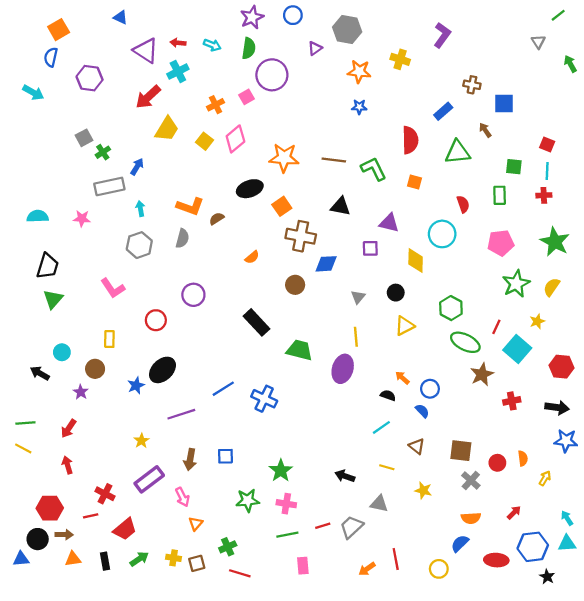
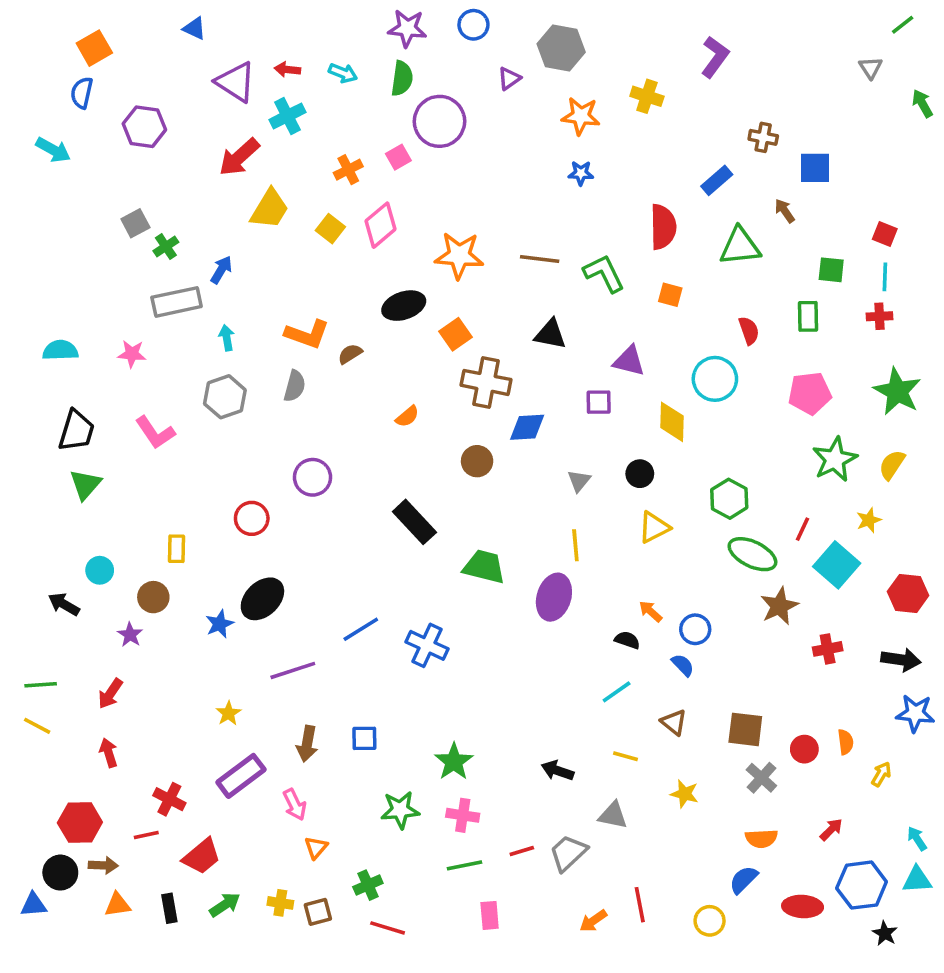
purple star: (252, 17) -> (407, 28), turned 30
pink L-shape: (113, 288) -> (155, 433), moved

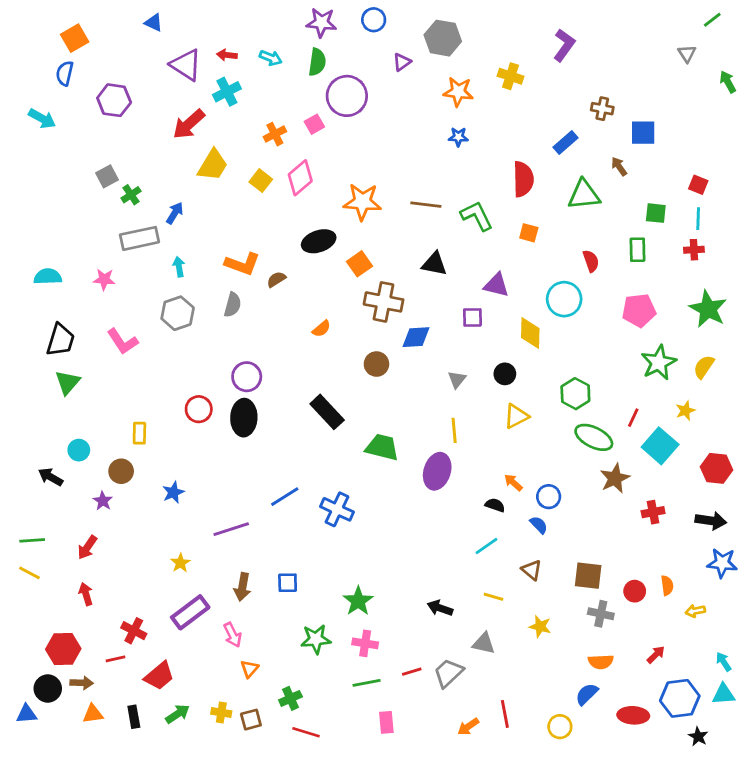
black ellipse: (262, 599) -> (244, 418), moved, turned -44
yellow arrow: (881, 774) -> (695, 611), turned -132
gray cross: (761, 778) -> (601, 614), turned -30

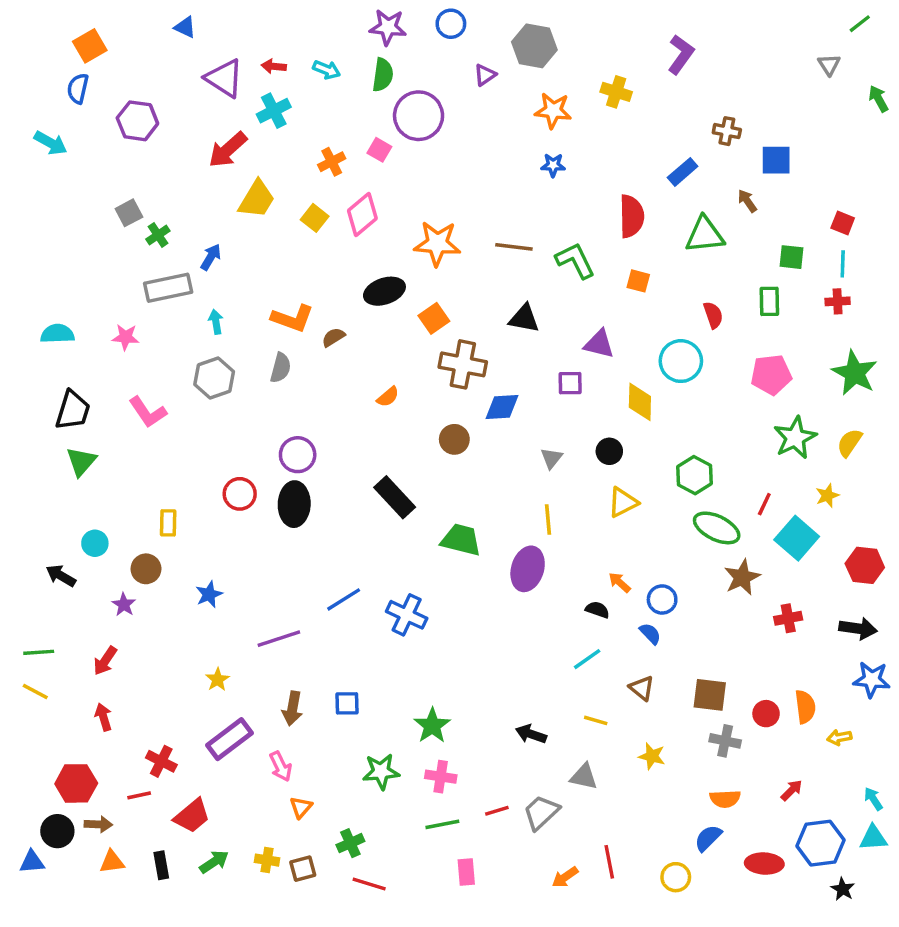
pink square: (314, 124) -> (379, 150), turned -30
orange semicircle: (667, 586) -> (805, 707), size x1.4

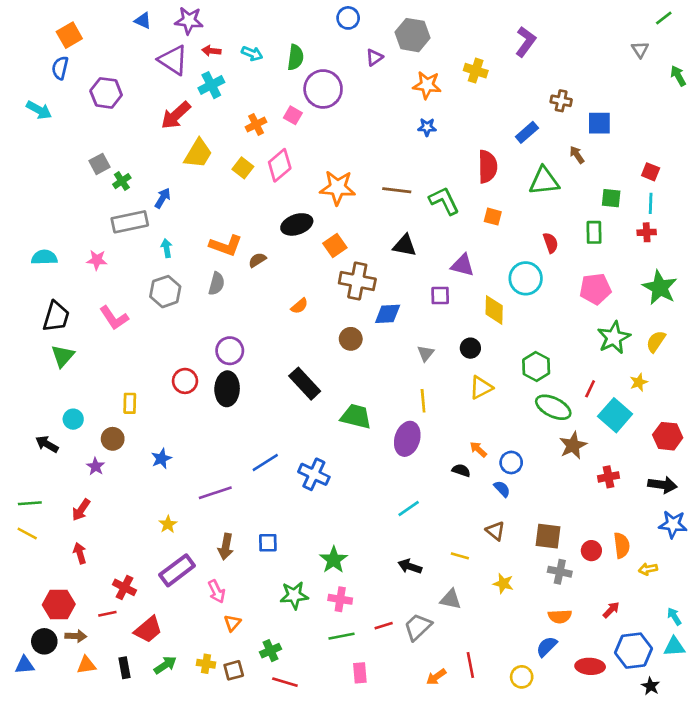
purple star: (388, 27) -> (189, 21), moved
cyan line: (587, 659) -> (409, 509), moved

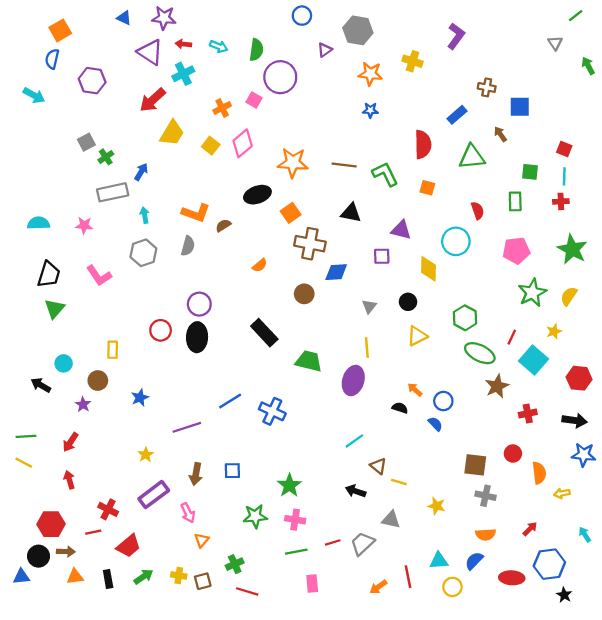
brown triangle: (495, 531) -> (378, 466), moved
red circle: (591, 551) -> (513, 453), moved
cyan triangle: (674, 647) -> (439, 561), moved

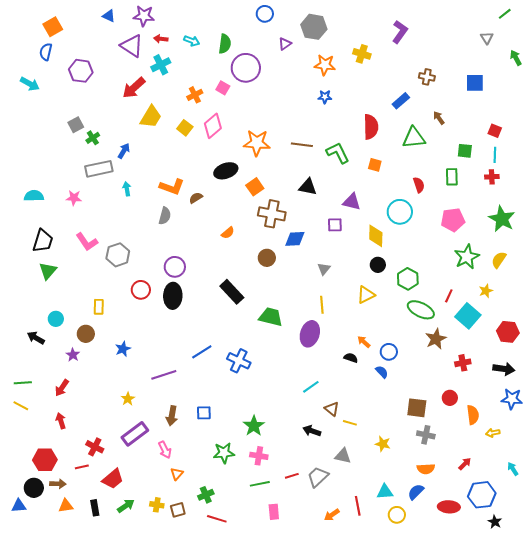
blue square: (520, 107) -> (475, 83), moved
gray hexagon: (143, 253) -> (118, 255), moved
black circle: (408, 302) -> (378, 265), moved

